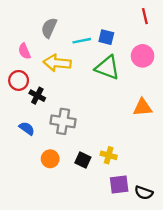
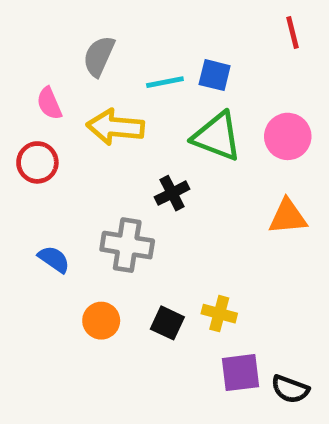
pink circle: (143, 56) -> (288, 136), moved
black cross: (37, 96) -> (172, 193), moved, turned 35

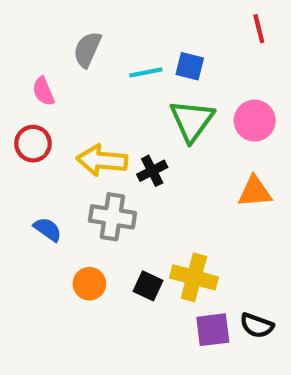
yellow arrow: (115, 127) -> (102, 160), moved
green triangle: (217, 136) -> (192, 121), turned 45
yellow cross: (219, 314) -> (194, 277), size x1.5
black semicircle: (290, 389) -> (257, 326), moved

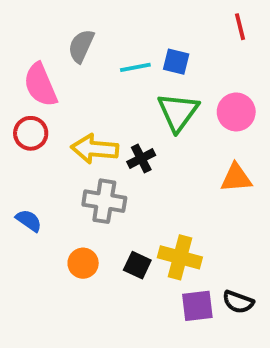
pink semicircle: (43, 91) -> (40, 85), size x1.6
blue semicircle: (48, 229) -> (29, 221), moved

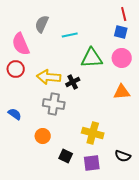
blue square: (176, 62) -> (121, 32), moved
green triangle: (178, 112) -> (92, 58), turned 50
black square: (137, 265) -> (66, 156), moved
purple square: (197, 306) -> (92, 163), moved

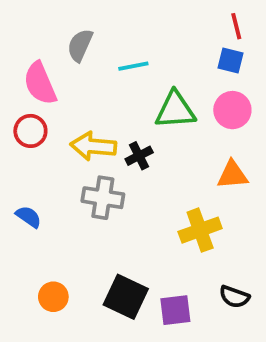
yellow cross: (93, 133) -> (200, 230), moved, turned -35
orange circle: (43, 136) -> (53, 297), moved
black square: (66, 156) -> (126, 297), size x1.6

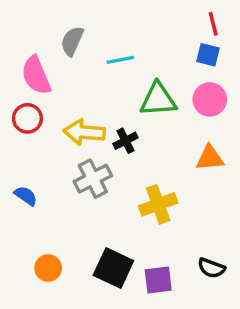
gray cross: (103, 198) -> (93, 179), turned -36
yellow cross: (200, 230) -> (158, 204), moved

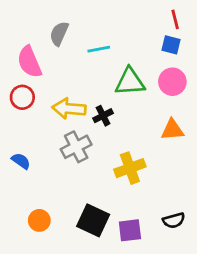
black semicircle: (211, 268) -> (174, 220), turned -35

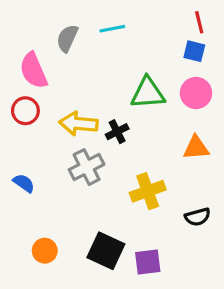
cyan line: (99, 49) -> (112, 29), moved
black semicircle: (174, 220) -> (198, 217), moved

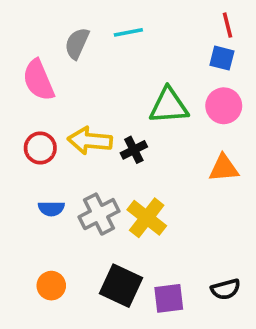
red circle: (25, 111) -> (40, 148), moved
gray cross: (87, 167) -> (99, 214), moved
blue semicircle: (24, 183) -> (51, 209), moved, turned 145
yellow cross: (148, 191) -> (147, 218), moved, turned -32
black semicircle: (198, 217) -> (226, 289), moved

